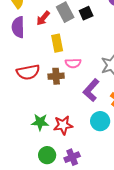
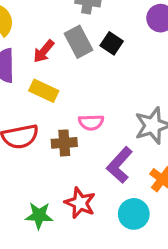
black square: (86, 13) -> (112, 43), turned -32
yellow rectangle: (57, 43) -> (44, 91), moved, turned -54
red star: (63, 125) -> (80, 203), moved, turned 30

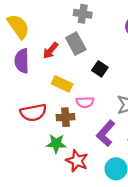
black square: (112, 43) -> (100, 69), moved
yellow rectangle: (44, 91) -> (62, 84), moved
green star: (39, 216) -> (56, 144), moved

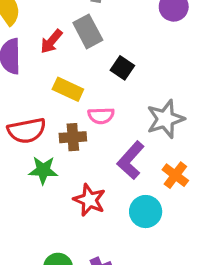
green star: (56, 144) -> (43, 170), moved

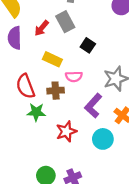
red semicircle: (27, 131) -> (25, 86), turned 80
red star: (89, 200) -> (66, 131), turned 30

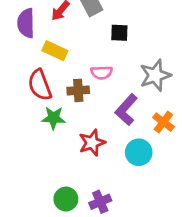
black square: (88, 45) -> (119, 33), turned -32
yellow rectangle: (52, 59) -> (55, 51), moved

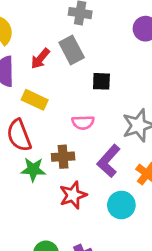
brown cross: (78, 90) -> (63, 157), moved

